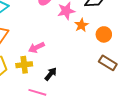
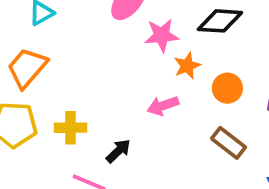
pink arrow: (36, 47) -> (163, 106), moved

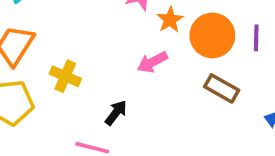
orange circle: (227, 88) -> (212, 35), size x1.5
yellow cross: (70, 128) -> (65, 76), moved, turned 32

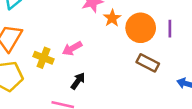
pink arrow: (152, 62) -> (72, 48), moved

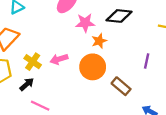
orange circle: (141, 28) -> (93, 67), moved
black arrow: (78, 81) -> (27, 84), moved

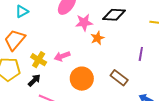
orange circle: (93, 67) -> (82, 79), moved

